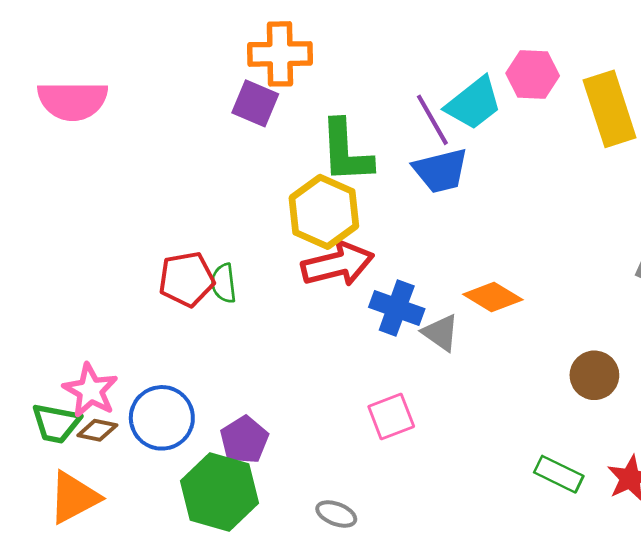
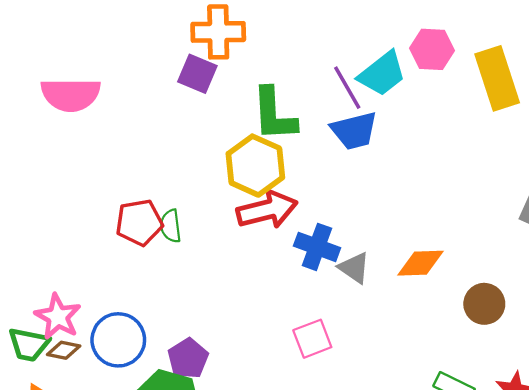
pink semicircle: (73, 101) -> (71, 95), moved
orange diamond: (493, 297) -> (420, 263), moved, turned -33

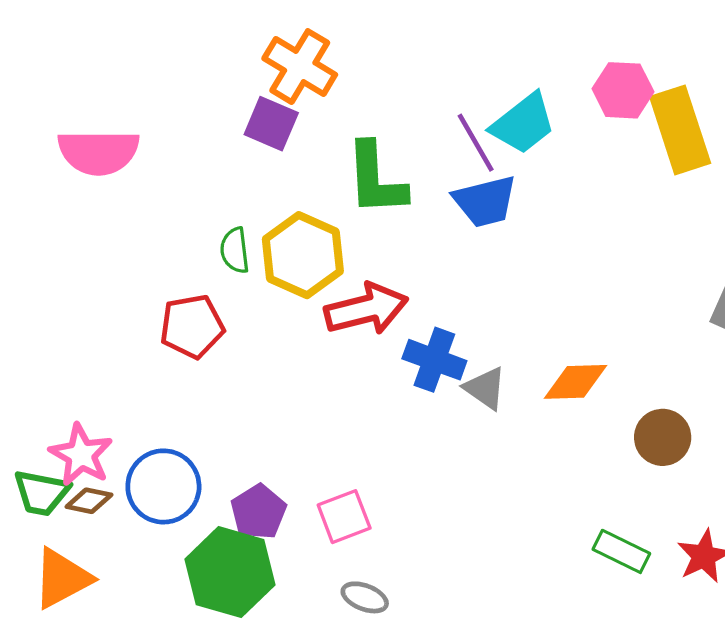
orange cross: (218, 32) -> (300, 67), turned 32
pink hexagon: (432, 49) -> (623, 90), moved
yellow hexagon: (255, 166) -> (303, 255), moved
green semicircle: (171, 226) -> (235, 250), moved
pink square: (312, 339) -> (344, 517), moved

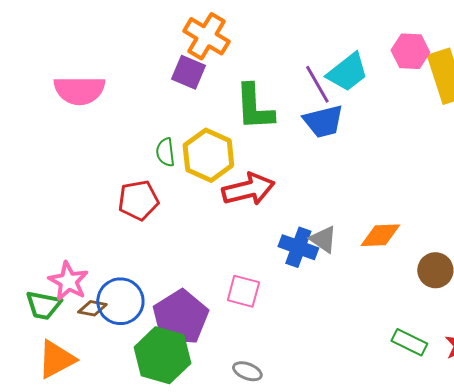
blue cross: (434, 360) -> (298, 247), moved
brown diamond: (89, 501) -> (92, 308), moved
purple pentagon: (259, 512) -> (180, 317), size x1.6
pink square: (344, 517) -> (243, 291), moved, turned 36

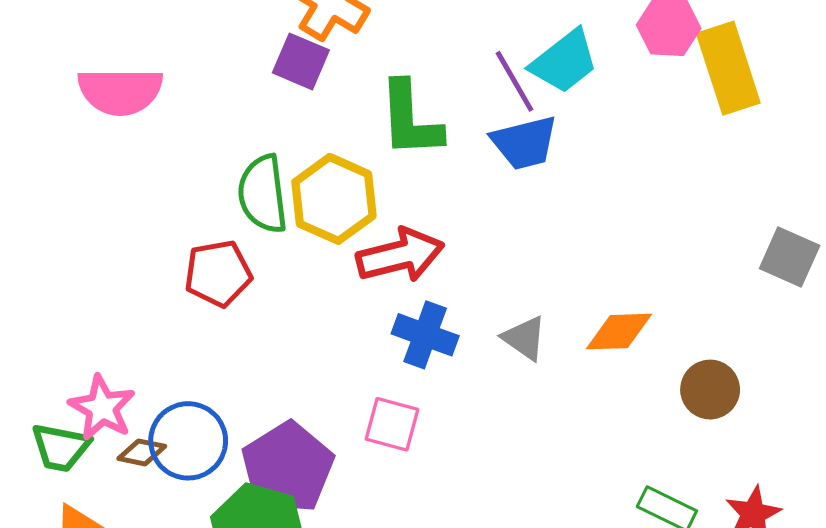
green semicircle: (165, 152) -> (263, 194), size x1.6
blue cross: (298, 247) -> (425, 335), moved

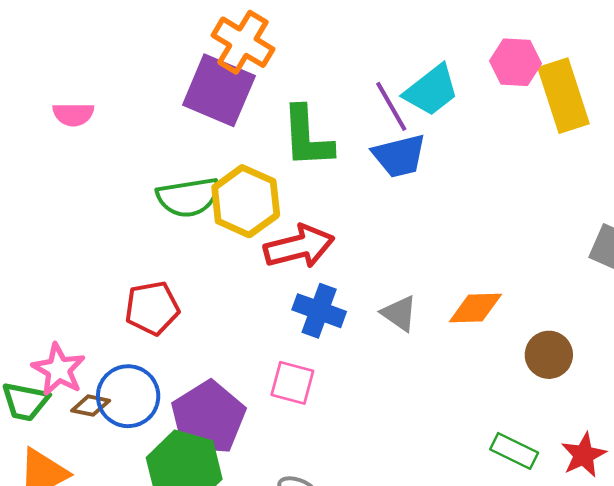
purple square: (301, 61) -> (219, 90), size x1.6
pink semicircle: (120, 91) -> (73, 114), size x0.6
green semicircle: (263, 194) -> (188, 197), turned -92
red pentagon: (218, 274) -> (152, 308), moved

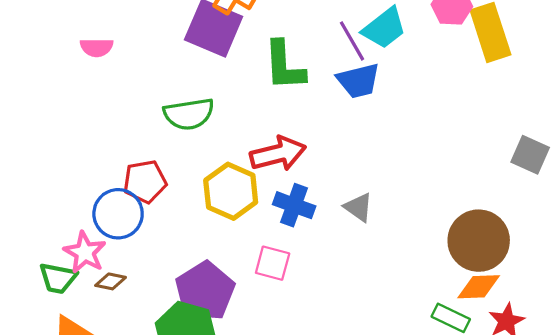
yellow hexagon: (246, 201) -> (231, 191), moved
red pentagon: (152, 308) -> (145, 182), moved
orange diamond: (475, 308) -> (479, 287), moved
brown circle: (549, 355) -> (479, 241), size x1.6
blue circle: (128, 396) -> (118, 214), moved

